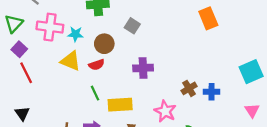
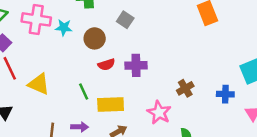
yellow triangle: (71, 61) -> (39, 84), moved
red semicircle: (97, 65) -> (106, 65), moved
blue cross: (212, 92) -> (225, 94), moved

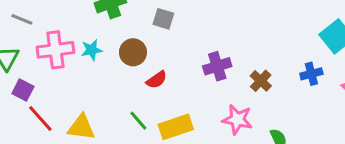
purple cross: (136, 65) -> (217, 66), moved

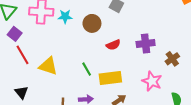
red semicircle: (157, 80) -> (113, 45), moved

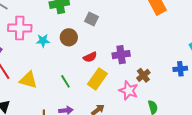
cyan star: (65, 16) -> (43, 41), moved
brown cross: (172, 59) -> (143, 75), moved
yellow rectangle: (110, 78) -> (97, 79), moved, turned -45

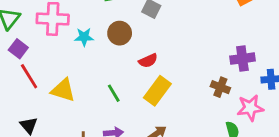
purple cross: (121, 55) -> (242, 59), moved
brown cross: (143, 75) -> (220, 87), turned -32
pink star: (129, 90) -> (250, 108), moved, turned -30

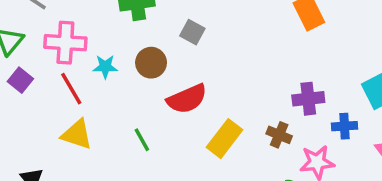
red semicircle: (148, 61) -> (187, 99), size x1.6
red line: (29, 76) -> (71, 89), moved
yellow rectangle: (157, 91) -> (225, 139), moved

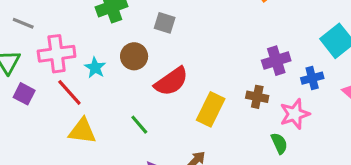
cyan star: (105, 67) -> (95, 68), turned -30

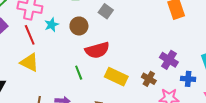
purple cross: (276, 61) -> (169, 60), turned 30
yellow rectangle: (211, 109) -> (116, 77), turned 70
green line: (139, 125) -> (79, 73), moved

